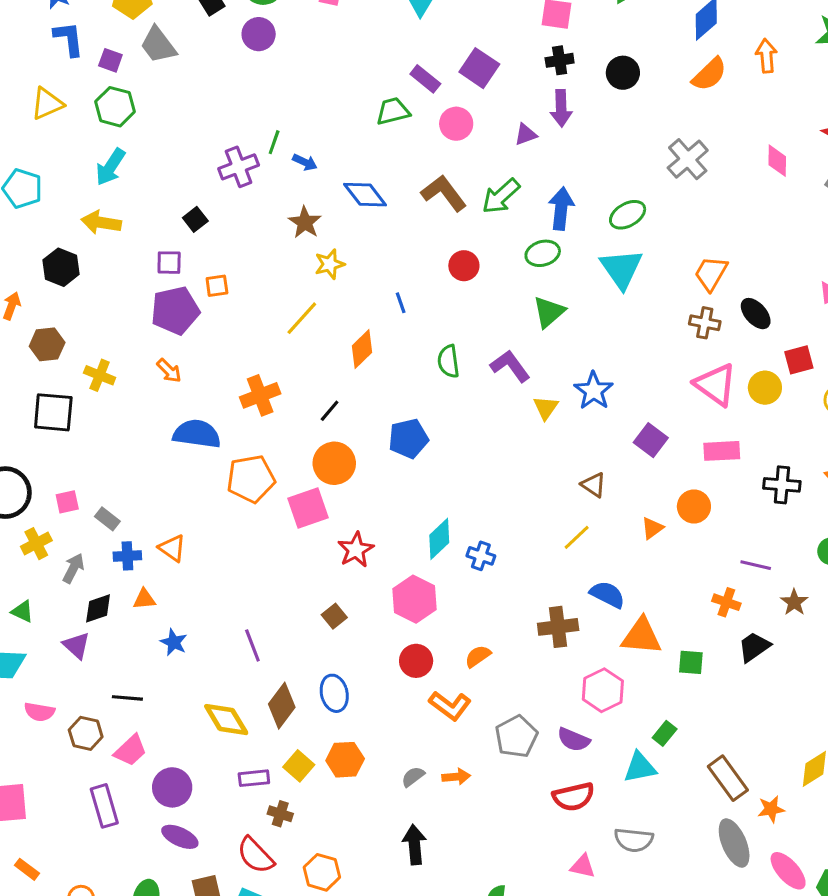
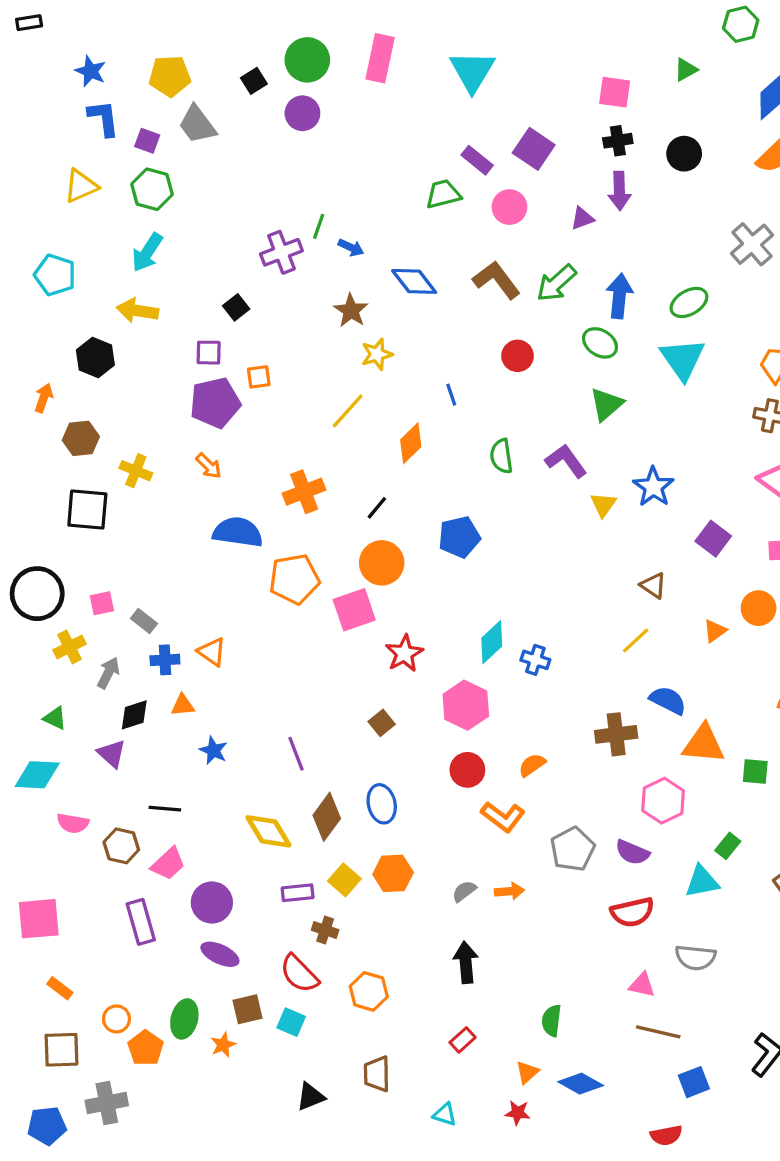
green ellipse: (543, 253) -> (600, 343), turned 48

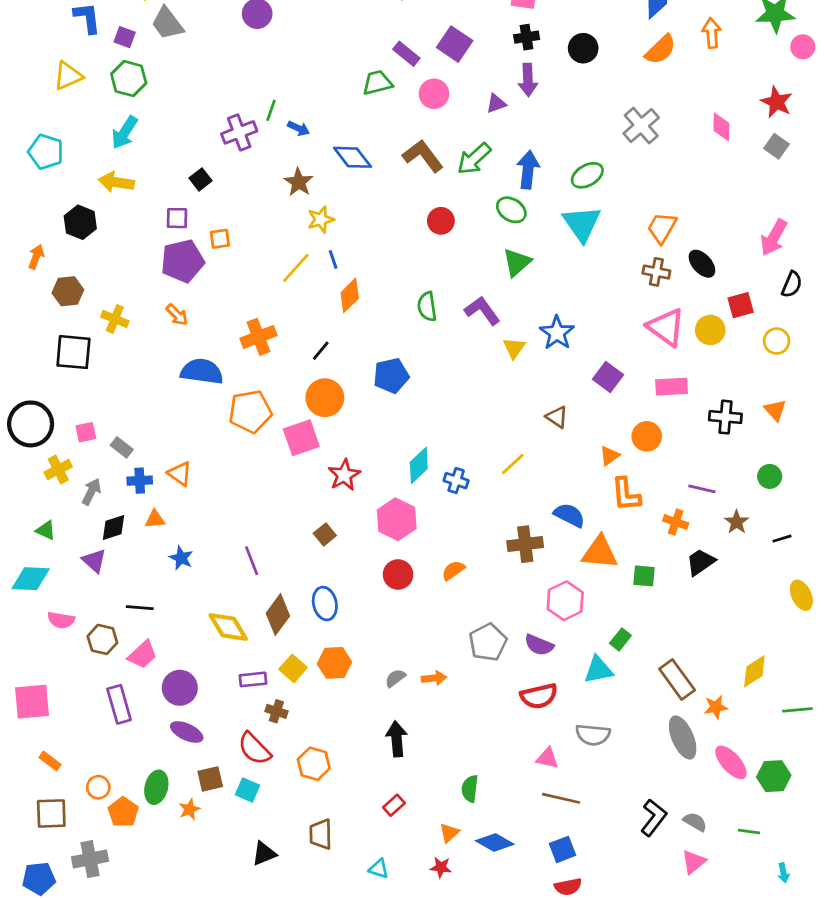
blue line: (451, 395) -> (333, 260), moved
yellow line: (636, 640) -> (513, 464), moved
orange L-shape: (503, 817) -> (626, 494), moved, turned 48
blue square: (694, 1082) -> (562, 849), moved

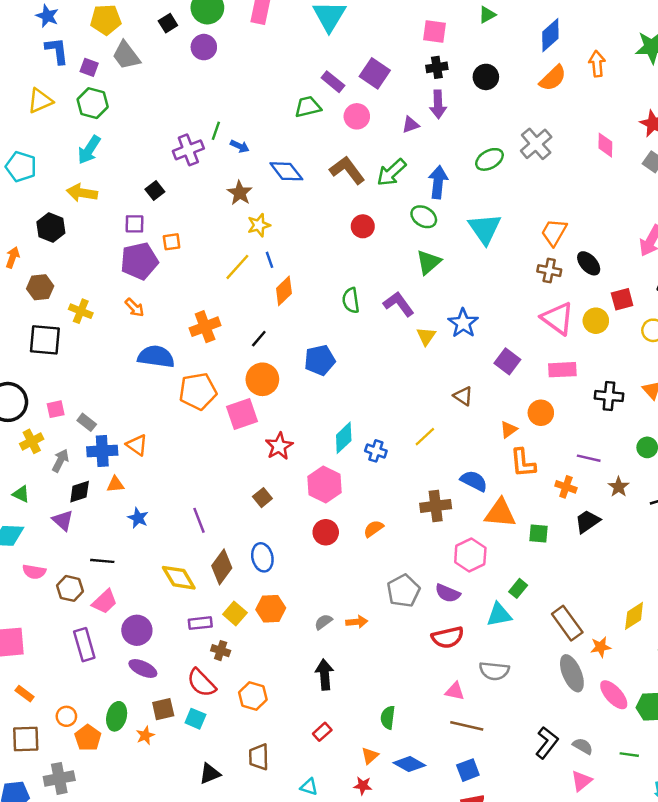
green ellipse: (587, 175) -> (489, 159), moved
blue cross: (140, 481) -> (102, 451), size x1.4

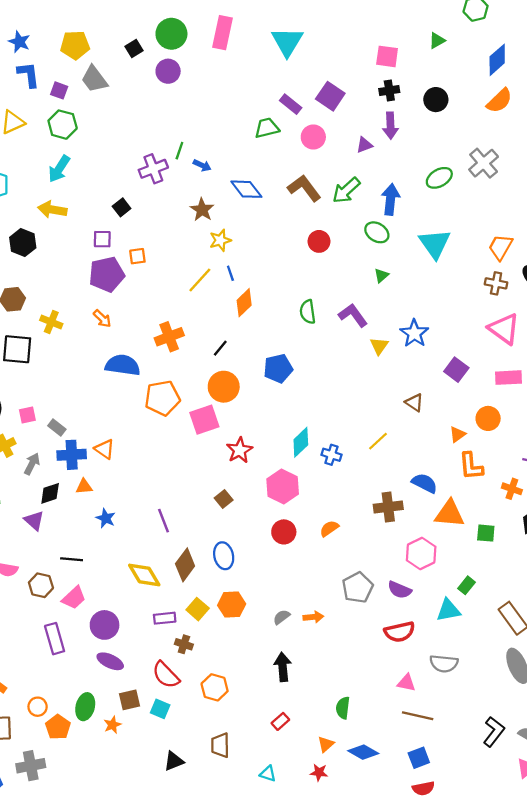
green triangle: (429, 262) -> (381, 275), size x0.6

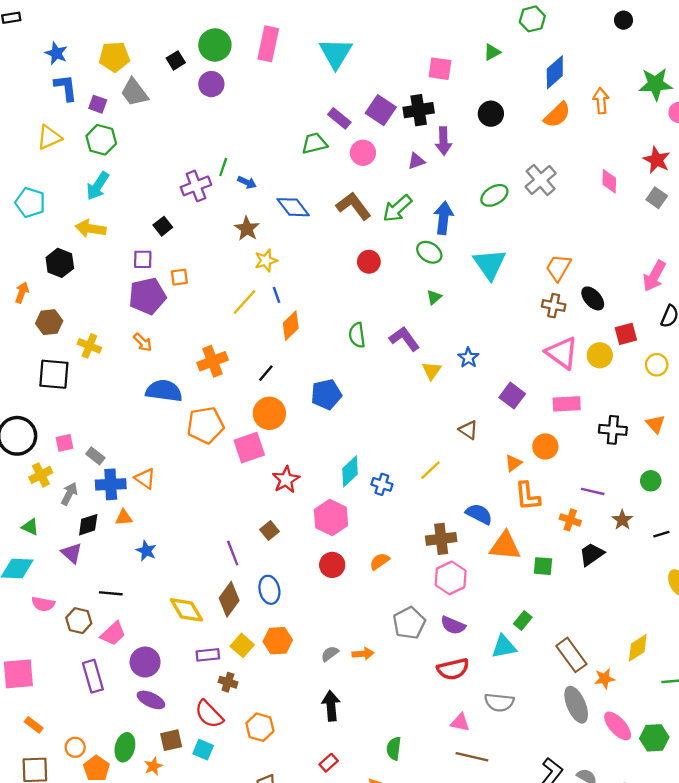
black cross: (389, 90) -> (419, 110), moved, size x1.4
blue star: (414, 333) -> (468, 358), size x0.7
purple line: (164, 521) -> (233, 553), moved
pink hexagon: (421, 553) -> (451, 578), moved

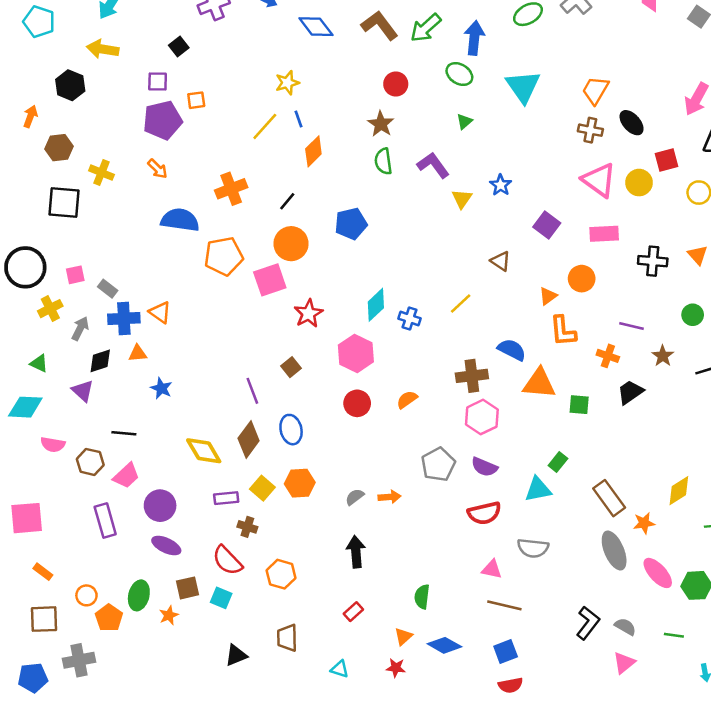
brown star: (247, 229) -> (381, 124), moved

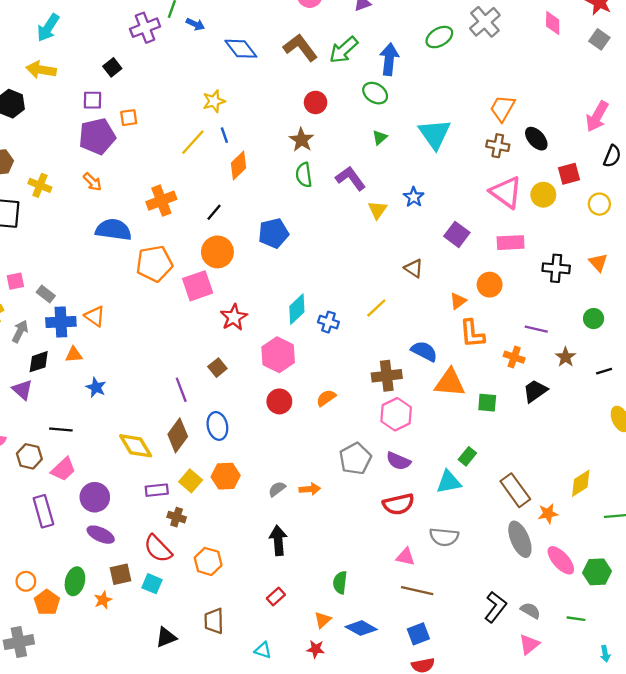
cyan triangle: (523, 87) -> (435, 134), moved

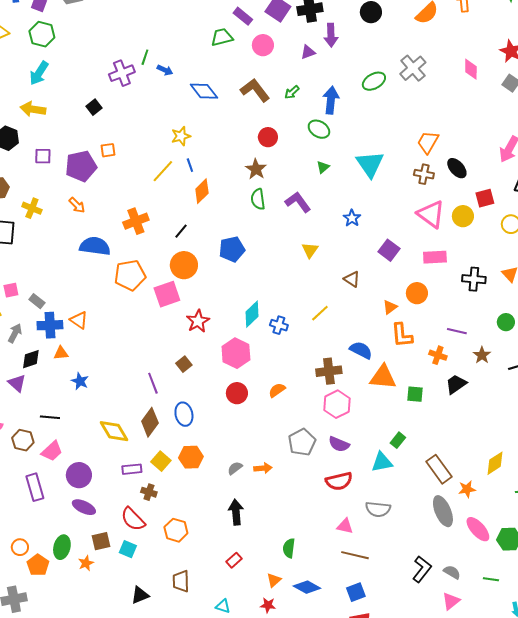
green arrow: (344, 50) -> (292, 92), size x0.6
purple square: (92, 100) -> (43, 156), moved
yellow triangle: (377, 210) -> (310, 250), moved

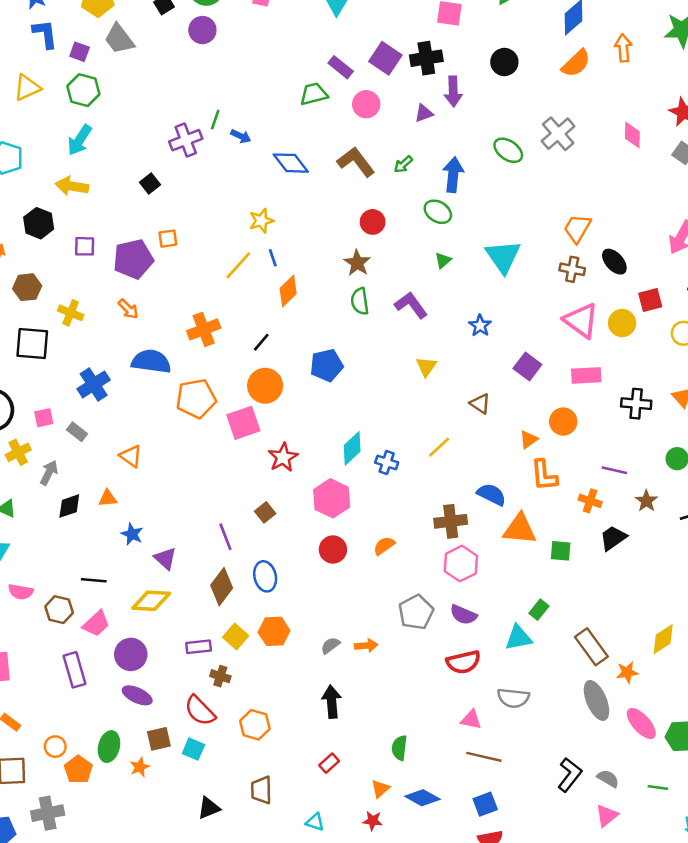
green ellipse: (374, 81) -> (508, 150), turned 65
blue cross: (50, 325) -> (94, 384), moved, turned -30
purple triangle: (17, 383) -> (165, 558), moved
yellow diamond: (114, 431) -> (151, 601), moved, turned -56

